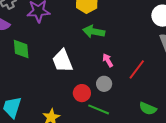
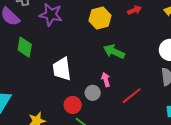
green arrow: (94, 32) -> (114, 52), moved
gray circle: (104, 84) -> (93, 93), moved

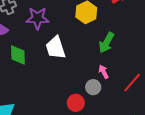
green arrow: (114, 52) -> (107, 43), turned -75
white trapezoid: (62, 69) -> (56, 48), moved

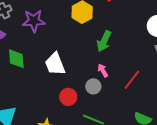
white trapezoid: (56, 48) -> (55, 64), moved
red circle: (76, 103) -> (68, 97), moved

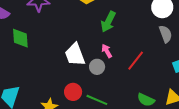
white trapezoid: (55, 64) -> (75, 55), moved
red circle: (68, 97) -> (73, 92), moved

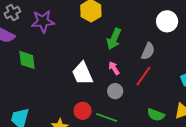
gray semicircle: (166, 34) -> (148, 51), moved, turned 48
gray circle: (97, 67) -> (115, 91), moved

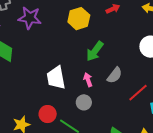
gray semicircle: (148, 51) -> (115, 75), moved
red line: (143, 76) -> (138, 93), moved

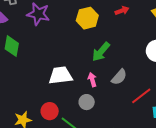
white trapezoid: (56, 78) -> (61, 75), turned 90

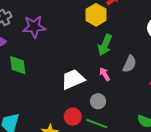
yellow hexagon: (87, 18) -> (96, 15), moved
gray circle: (87, 102) -> (98, 101), moved

